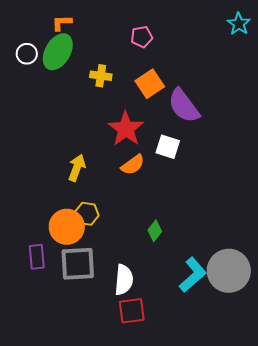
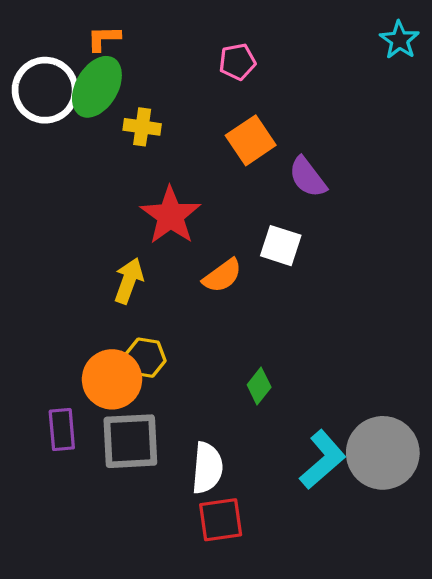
white circle: (27, 54) -> (45, 90), size x1.8
yellow cross: (101, 76) -> (142, 127), moved
purple semicircle: (184, 106) -> (308, 177), size x0.7
red star: (126, 129) -> (170, 216), moved

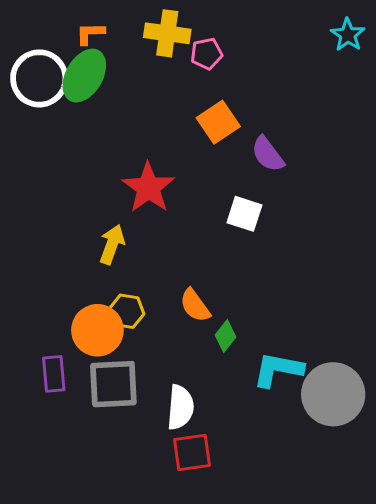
yellow cross: (142, 127) -> (167, 33), moved, size x1.4
orange semicircle: (222, 276) -> (195, 305), moved, turned 90
cyan L-shape: (323, 460) -> (278, 370), moved, turned -128

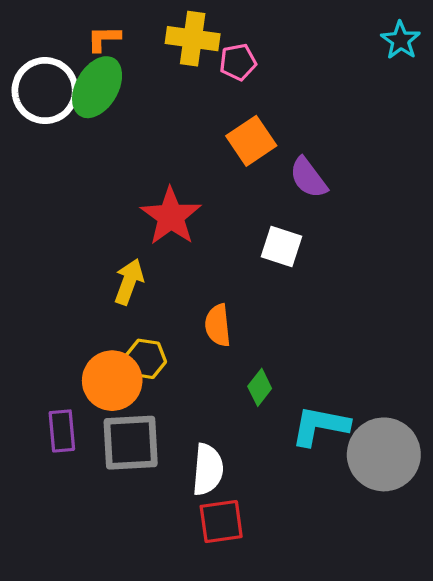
orange semicircle: (195, 305) -> (218, 325), moved, turned 30

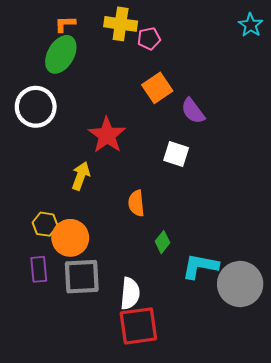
white circle: (45, 91) -> (36, 107), moved
yellow hexagon: (146, 359) -> (45, 224), moved
red square: (221, 521) -> (138, 326), size x1.4

